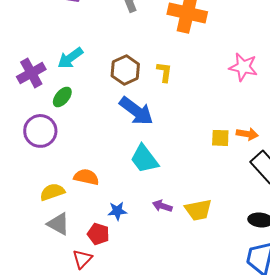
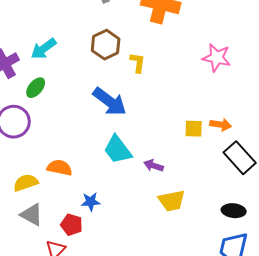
brown hexagon: (125, 70) -> (106, 45), moved
purple arrow: (162, 206) -> (154, 166), moved

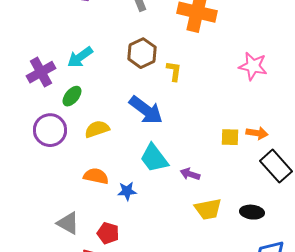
yellow semicircle: (26, 183) -> (97, 129), moved
blue star: (91, 202) -> (127, 191), moved
black ellipse: (234, 211) -> (252, 212), moved

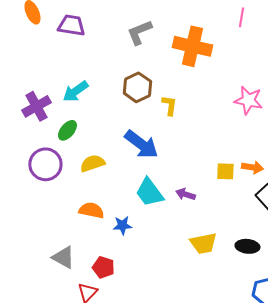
purple arrow: (190, 174) -> (185, 194), moved

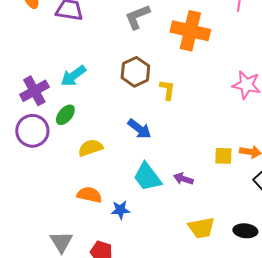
blue arrow: (141, 144) -> (139, 129), size x0.7
purple circle: (45, 164) -> (32, 131), moved
gray triangle: (63, 257) -> (61, 242), turned 30

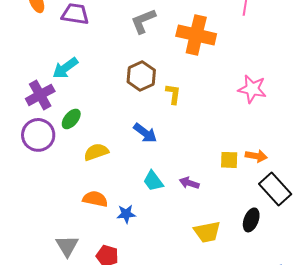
cyan arrow: (73, 76) -> (65, 68), moved
cyan trapezoid: (147, 177) -> (153, 181), size x0.7
black ellipse: (245, 231) -> (251, 220), moved, turned -75

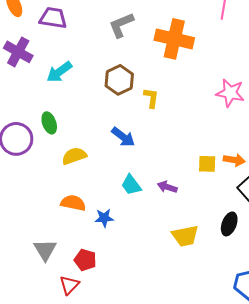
cyan arrow: (65, 68) -> (59, 72), moved
purple cross: (40, 95) -> (18, 52), moved, turned -32
green ellipse: (71, 119) -> (49, 123), turned -60

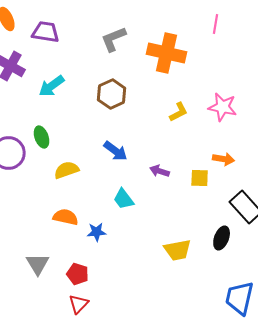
yellow L-shape: (151, 98) -> (179, 112), moved, turned 55
orange arrow: (234, 160) -> (224, 159), moved
purple arrow: (167, 187) -> (160, 171), moved
red triangle: (69, 285) -> (79, 304), moved

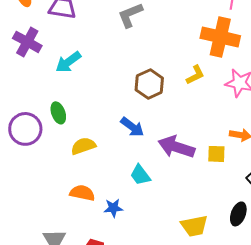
orange cross: (167, 53) -> (220, 37), moved
brown hexagon: (112, 94) -> (149, 84), moved
yellow L-shape: (179, 112) -> (195, 75), moved
purple arrow: (160, 171) -> (176, 147), size x1.8

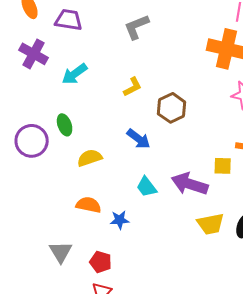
yellow L-shape: (195, 75) -> (133, 87), moved
brown hexagon: (149, 84) -> (172, 108), moved
purple arrow: (176, 147) -> (190, 184), moved
yellow trapezoid: (194, 226) -> (211, 224), moved

